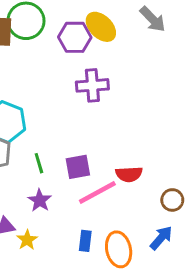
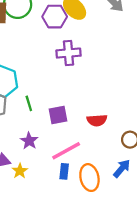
green line: (39, 163) -> (29, 103), moved
pink line: (97, 192) -> (66, 151), moved

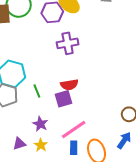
red semicircle: (97, 120) -> (69, 85), moved
yellow star: (20, 171) -> (41, 145), moved

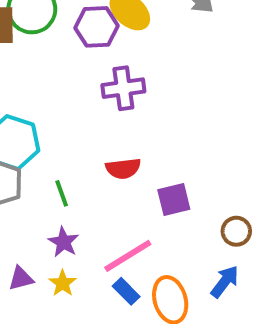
green line: (37, 91) -> (62, 193), moved
purple square: (64, 99) -> (174, 200), moved
blue rectangle: (74, 148) -> (126, 291), turned -48

